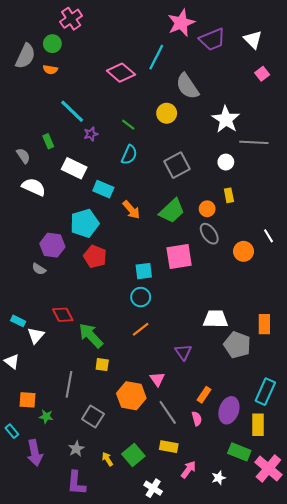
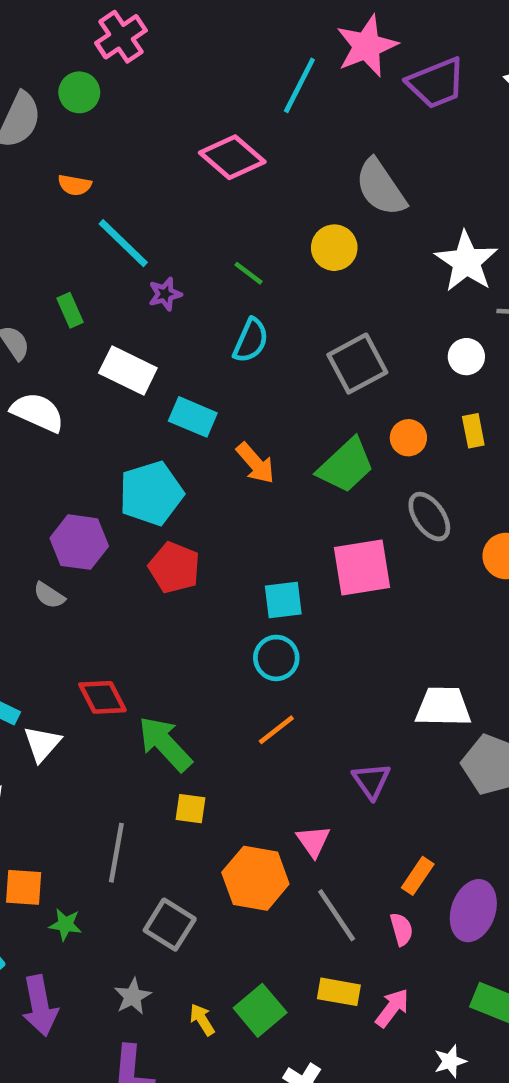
cyan line: (156, 57) -> (299, 85), moved
orange semicircle: (50, 70) -> (75, 185), moved
orange circle: (207, 209) -> (408, 438), moved
pink arrow: (188, 469) -> (392, 1008), moved

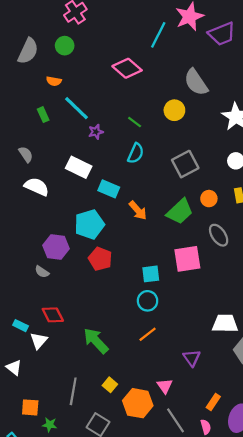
green circle: (79, 92) -> (65, 46), moved
green rectangle: (70, 310) -> (43, 115), moved
red diamond: (102, 697) -> (53, 315), moved
yellow square: (191, 809) -> (110, 385), moved, turned 32

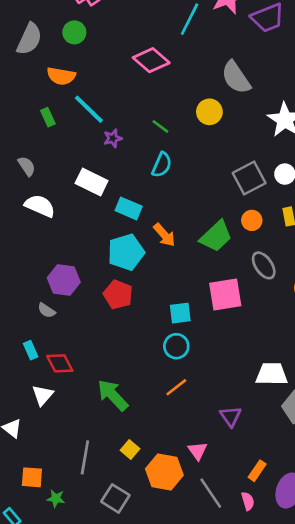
orange semicircle: (54, 81) -> (61, 76), size x1.5
gray square: (185, 164) -> (249, 178), moved
cyan pentagon: (89, 224) -> (126, 252), moved
cyan rectangle: (20, 326) -> (31, 350), moved, turned 40

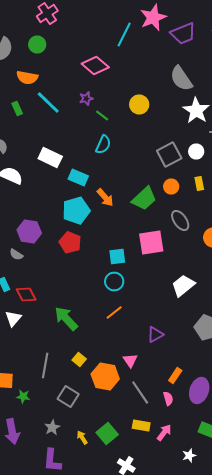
gray semicircle: (236, 77) -> (181, 78), moved
purple star: (113, 138) -> (86, 98), moved
white trapezoid: (272, 374) -> (183, 286), moved, turned -40
purple triangle: (231, 416) -> (155, 334), turned 36

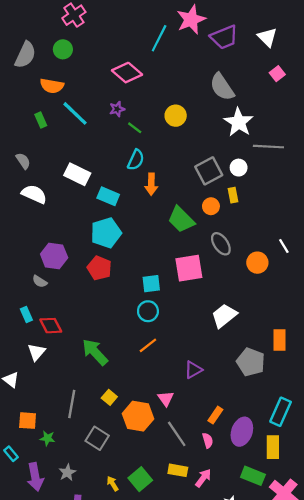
yellow rectangle: (199, 184) -> (233, 195), moved
orange arrow: (105, 198) -> (151, 184), moved, turned 42
green trapezoid: (144, 198) -> (181, 219), turned 88
gray star: (52, 428) -> (67, 473), moved

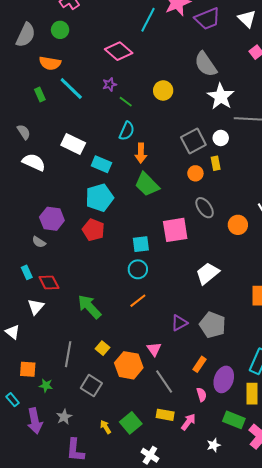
green trapezoid: (181, 219) -> (147, 184), moved
gray pentagon: (251, 362) -> (213, 325), moved
pink semicircle: (208, 440) -> (202, 395), moved

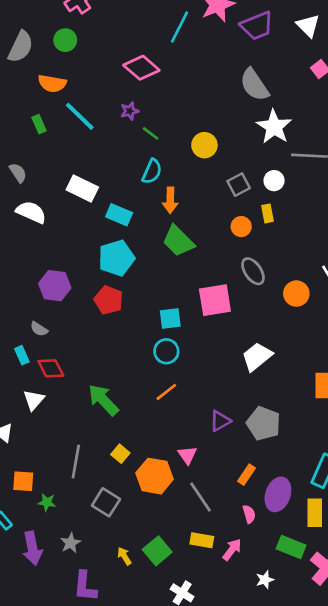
yellow circle: (163, 90) -> (204, 145), moved
gray square: (193, 141) -> (239, 185), size x0.7
gray semicircle: (39, 242) -> (39, 329), moved

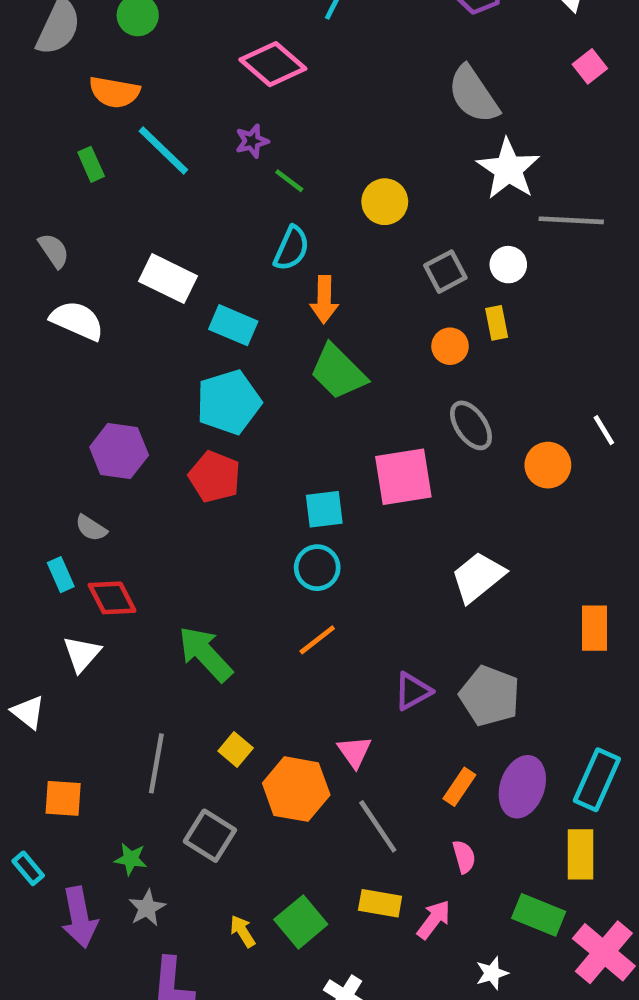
purple ellipse: (278, 494) -> (522, 787), moved
green star: (47, 502) -> (131, 859), moved

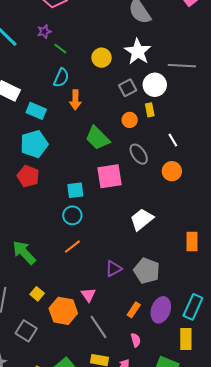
white star: (508, 169) -> (138, 52), moved
white circle: (508, 265) -> (155, 85), size x1.5
green trapezoid: (338, 372) -> (97, 138), moved
white line: (604, 430) -> (173, 140), moved

